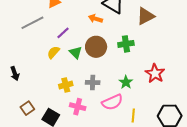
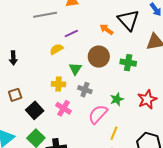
green triangle: (76, 52) -> (75, 69), moved
pink semicircle: (112, 102) -> (98, 114), turned 140

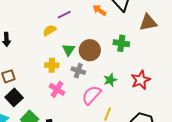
brown circle: (99, 57) -> (90, 50), moved
black square: (35, 110) -> (14, 97), moved

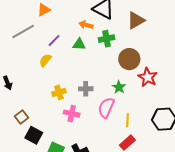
green cross: (121, 43) -> (107, 39), moved
green triangle: (69, 50) -> (79, 44), moved, turned -40
brown circle: (90, 50) -> (129, 59), moved

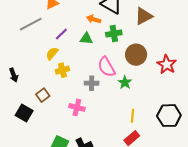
red star: (148, 77) -> (167, 64), moved
yellow cross: (59, 92) -> (62, 70), moved
pink semicircle: (106, 108) -> (106, 67), moved, turned -55
brown square: (22, 117) -> (43, 95), moved
black square: (34, 135) -> (24, 113), moved

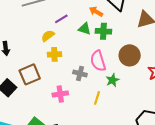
green cross: (114, 34) -> (103, 31), moved
brown square: (43, 95) -> (30, 74), size x1.5
pink cross: (77, 107) -> (60, 94), turned -35
yellow line: (133, 116) -> (97, 98), moved

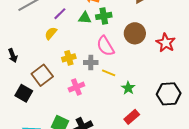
yellow cross: (54, 54) -> (69, 58), moved
green star: (113, 80) -> (128, 88), moved
yellow line: (97, 98) -> (109, 73), moved, turned -72

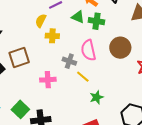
yellow semicircle: (51, 33) -> (41, 21), turned -32
yellow cross: (69, 58) -> (52, 36), moved

